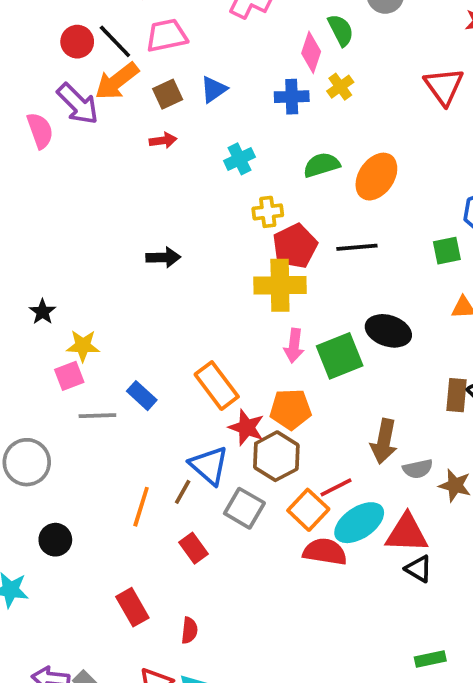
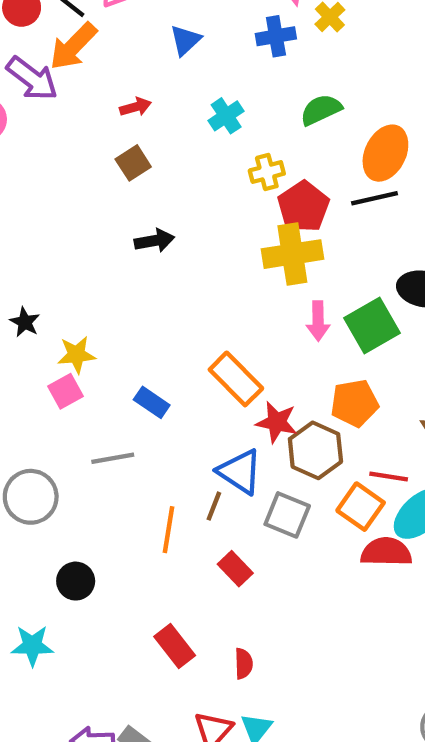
brown square: (168, 94) -> (133, 163), moved
orange ellipse: (376, 177) -> (385, 153), moved
orange pentagon: (291, 409) -> (354, 403), moved
gray line: (97, 416) -> (113, 458), moved
red line: (336, 487) -> (389, 476), turned 44

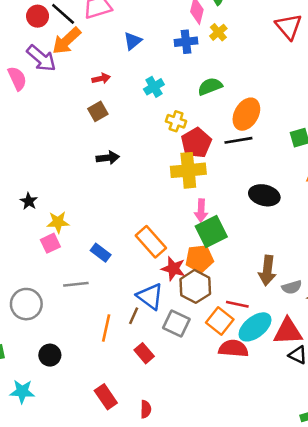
yellow cross: (267, 172) -> (176, 121), turned 30
green square: (372, 325) -> (211, 231), moved
orange pentagon: (354, 403) -> (199, 259), moved

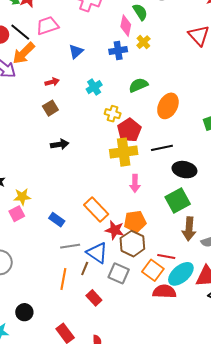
black line: (238, 140) -> (162, 148), moved
green square: (211, 231) -> (178, 201), moved
gray line: (76, 284) -> (70, 246), moved
black circle: (50, 355) -> (24, 312), moved

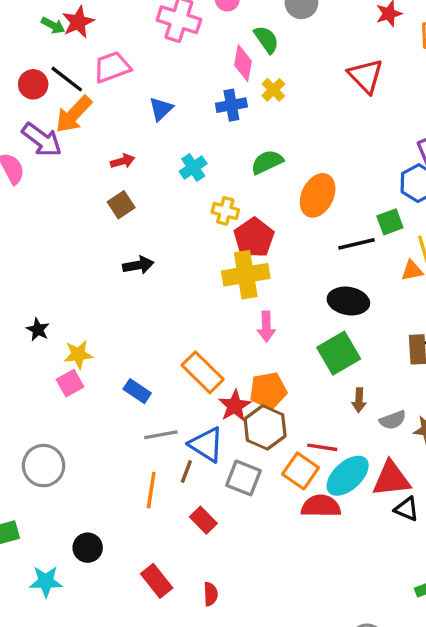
black line: (162, 148) -> (356, 244), moved
brown arrow: (189, 229) -> (359, 400), size x0.6
red star: (115, 230) -> (235, 406), turned 30

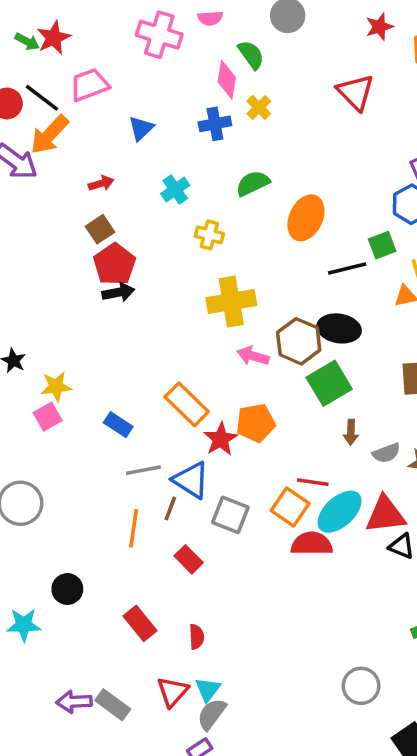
red pentagon: (254, 238) -> (114, 264), moved
pink arrow: (266, 327) -> (253, 356), turned 108
brown hexagon: (265, 427) -> (299, 341), moved

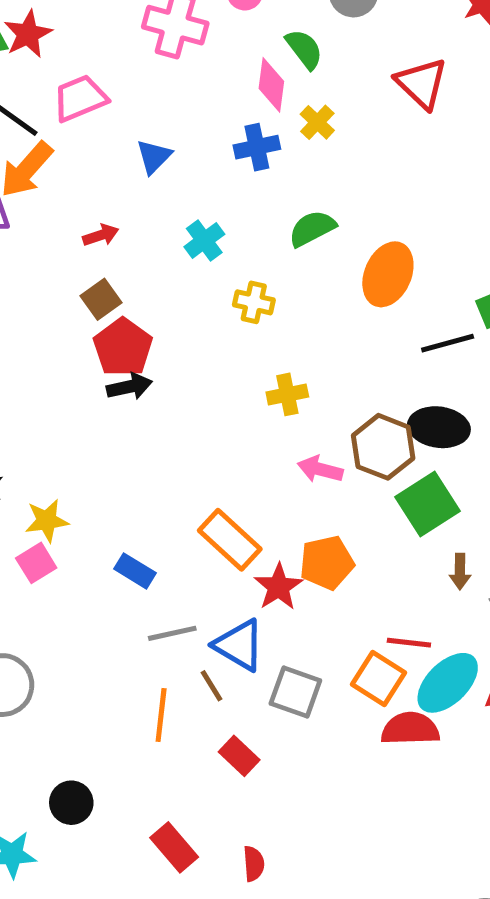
red triangle: (356, 92) -> (421, 83), moved
yellow cross: (231, 302) -> (287, 394), size x0.6
brown line: (170, 508) -> (211, 686), turned -50

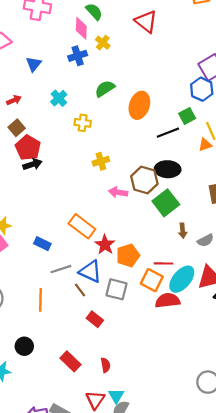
orange pentagon: (327, 563) -> (128, 255), moved
orange line: (161, 715) -> (40, 300), moved

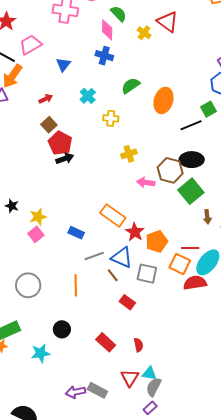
yellow cross: (103, 43) -> (144, 33), moved
blue cross: (78, 56) -> (104, 56), turned 36
cyan triangle: (116, 396) -> (149, 374), turned -49

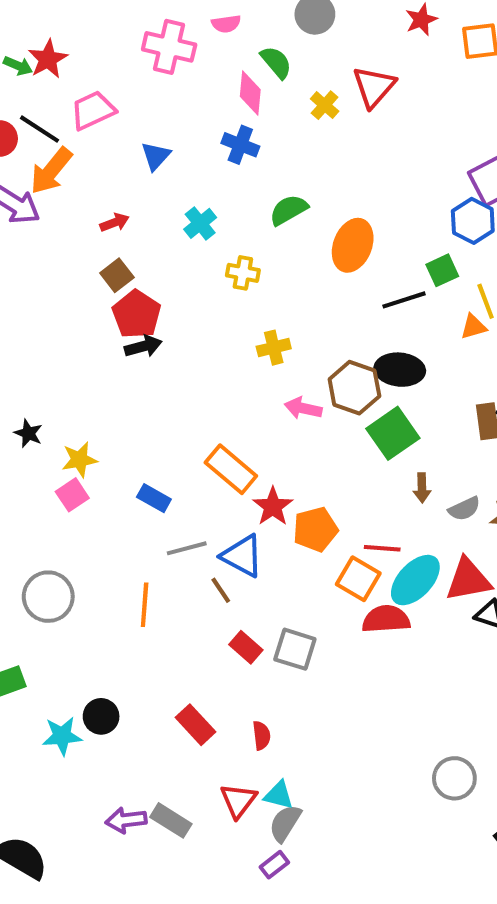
red triangle: (168, 22) -> (374, 87), turned 30
gray square: (147, 274) -> (295, 649), moved
black circle: (62, 329) -> (101, 716), moved

